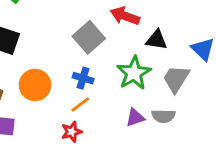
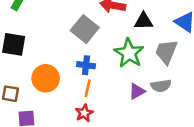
orange line: (80, 104) -> (88, 88), turned -30

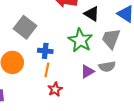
black triangle: (144, 21) -> (92, 14), turned 35
gray square: (85, 29) -> (25, 27), moved
red star: (84, 113) -> (55, 89), moved

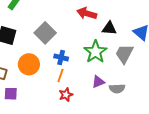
black triangle: (92, 14) -> (109, 28), turned -35
gray semicircle: (107, 67) -> (117, 89), moved

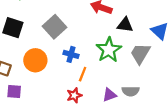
orange line: (61, 75) -> (83, 74), moved
purple triangle: (98, 82) -> (109, 95), moved

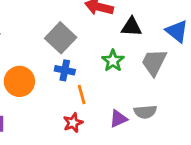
gray square: (55, 27) -> (61, 38), moved
green star: (109, 50) -> (113, 61), size x0.7
orange line: (83, 74) -> (82, 94), turned -32

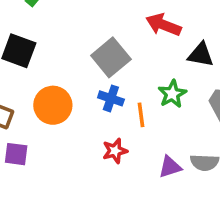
orange line: (82, 94) -> (141, 115), moved
red star: (73, 123) -> (115, 151), moved

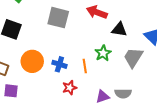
gray square: (111, 57) -> (58, 18), moved, turned -35
blue cross: (111, 98) -> (59, 64), moved

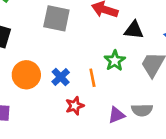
blue cross: (59, 64) -> (61, 77), turned 32

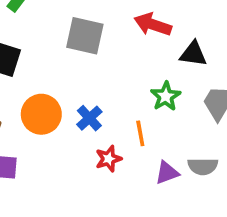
orange line: (92, 78) -> (140, 133), moved

